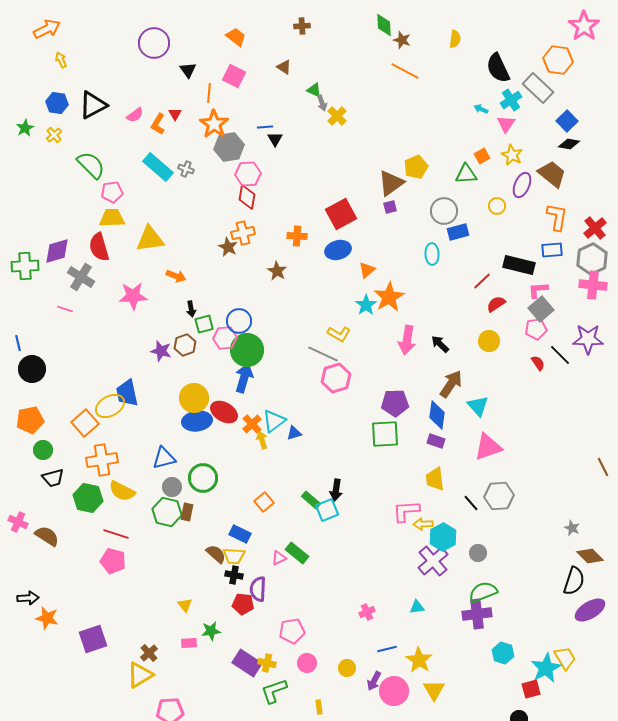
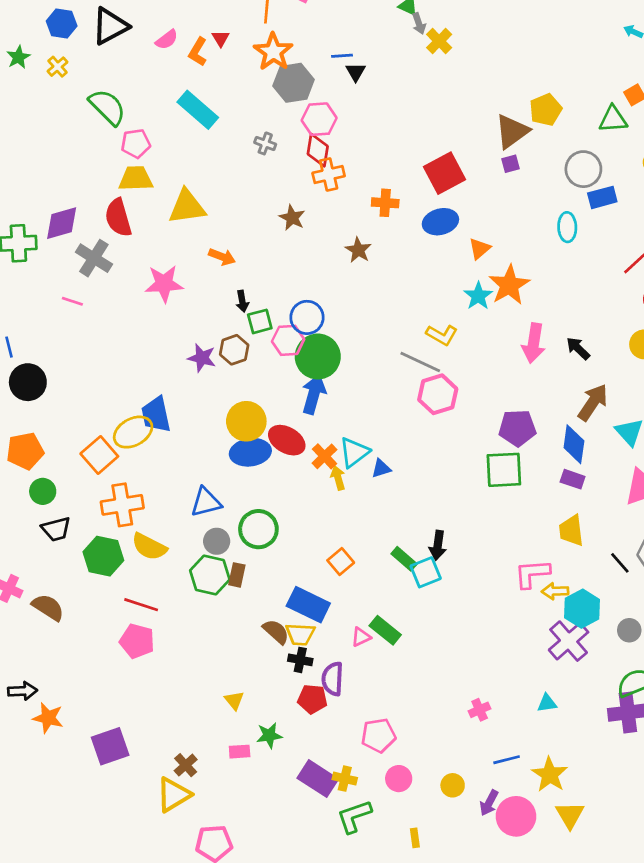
gray cross: (186, 169) -> (265, 143), moved
orange cross: (243, 233) -> (329, 174), moved
blue rectangle: (240, 534) -> (308, 605), size x1.4

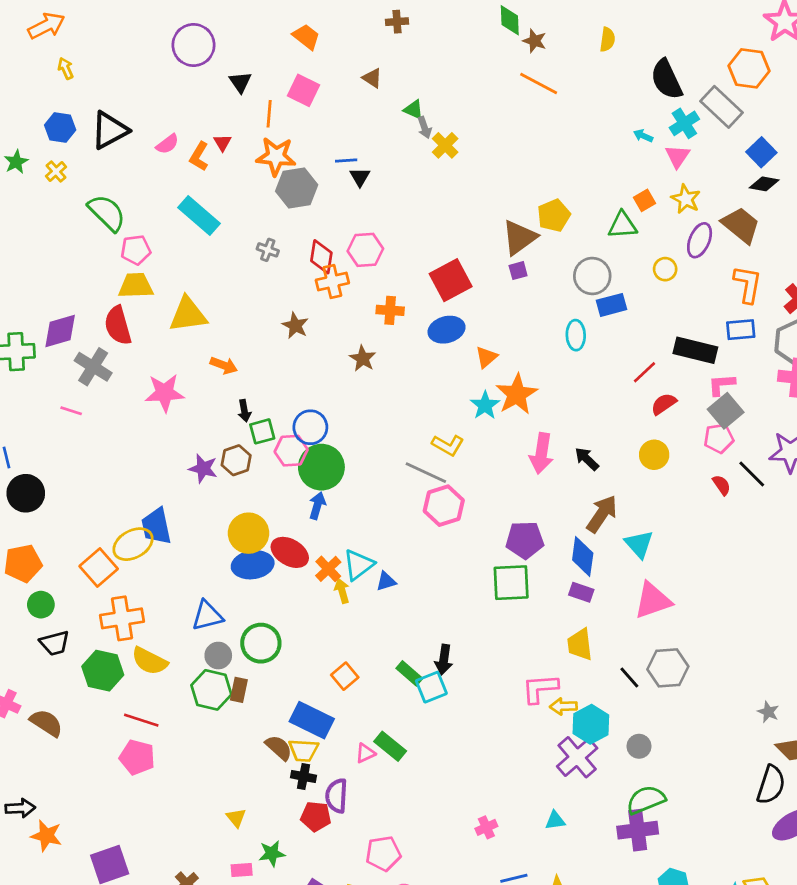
orange star: (273, 52) -> (276, 156), turned -30
pink hexagon: (319, 119) -> (365, 250), moved
blue arrow: (314, 394) -> (317, 506), size x0.7

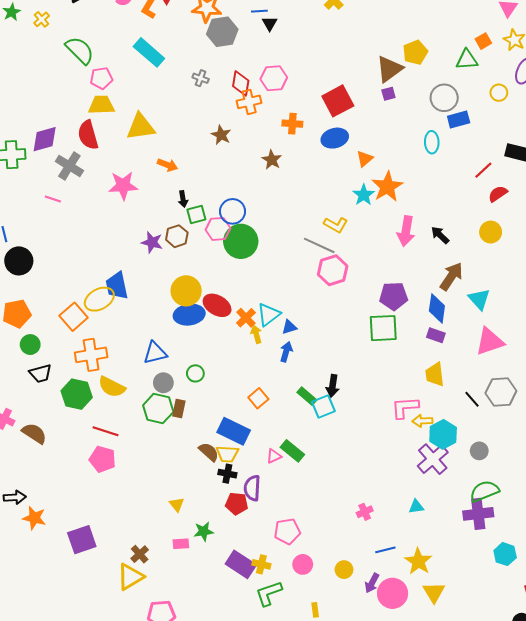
blue arrow: (317, 506) -> (286, 352), moved
green circle: (261, 643) -> (195, 373), size x0.6

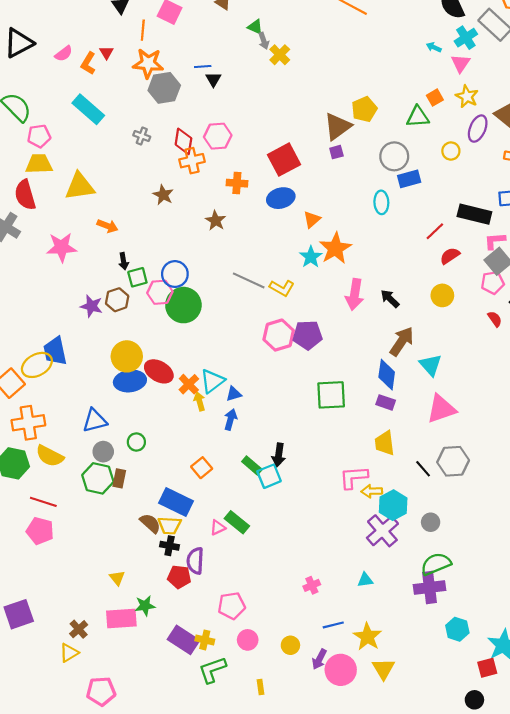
gray line: (319, 245) -> (249, 280), moved
purple pentagon: (394, 296) -> (308, 335), moved
pink rectangle: (181, 544) -> (121, 619), size x1.8
yellow triangle: (130, 577) -> (69, 653), size x0.7

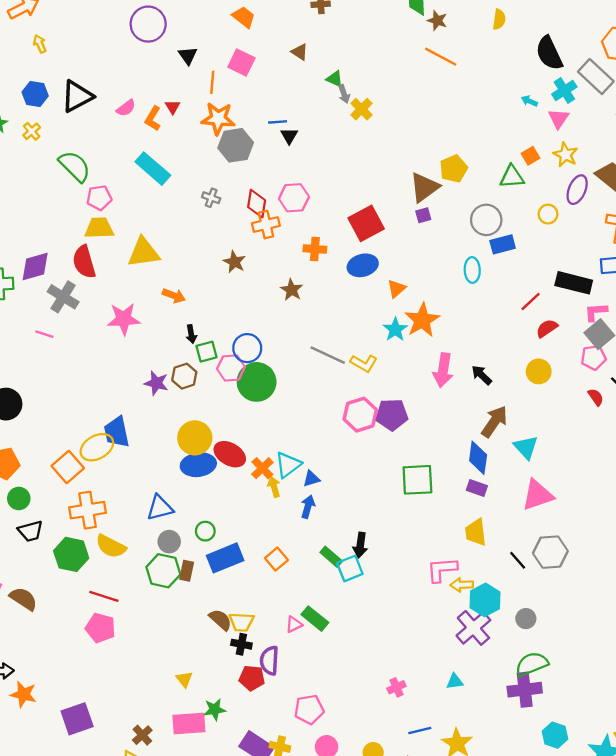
blue rectangle: (176, 502) -> (225, 558), moved, turned -48

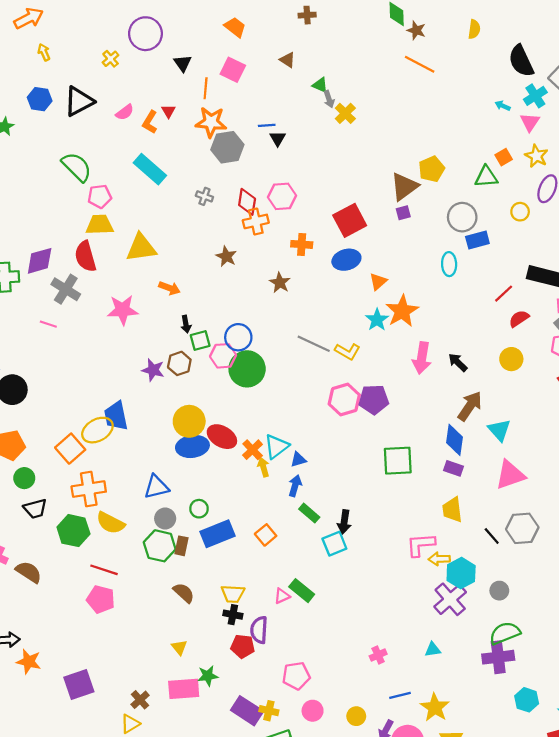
yellow cross: (32, 131) -> (111, 59), moved
green rectangle: (331, 557) -> (309, 513), moved
brown semicircle: (220, 620) -> (184, 593), moved

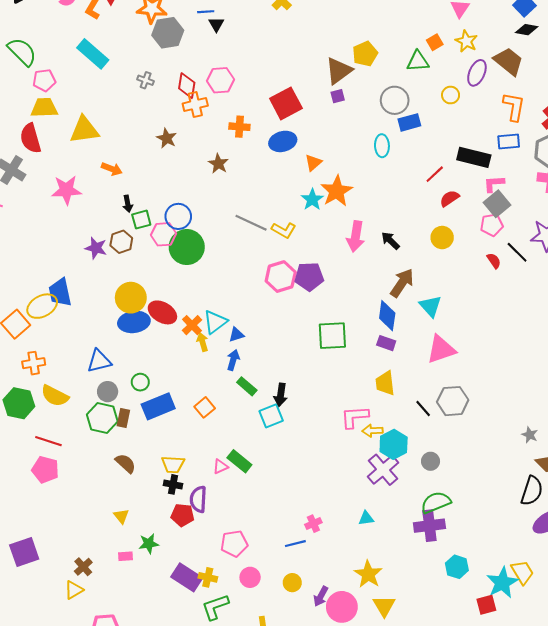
orange cross: (89, 489) -> (34, 363), size x0.7
pink rectangle: (184, 689) -> (125, 556), size x0.5
blue line: (400, 695) -> (295, 544), moved

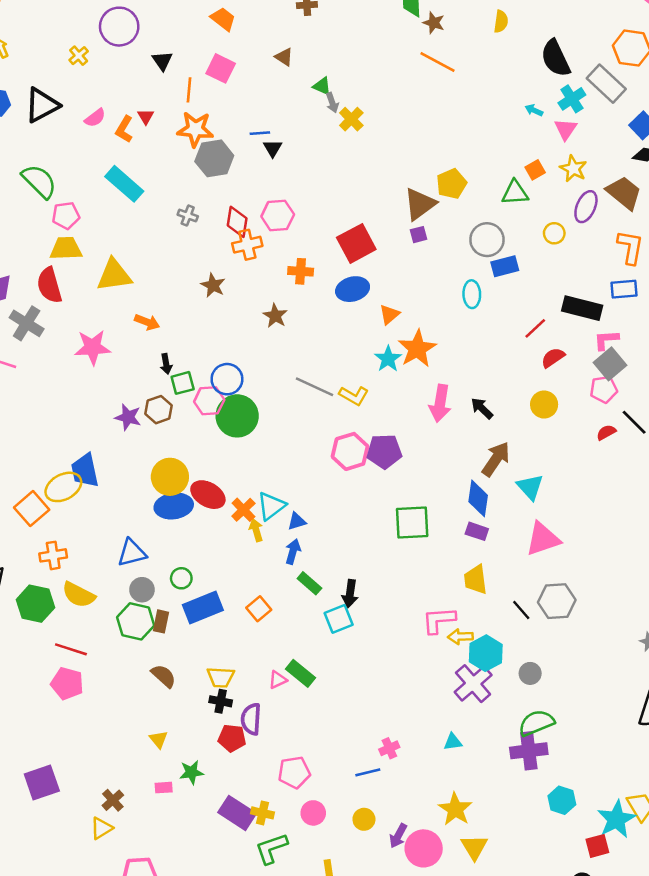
red semicircle: (494, 261) -> (606, 432), turned -84

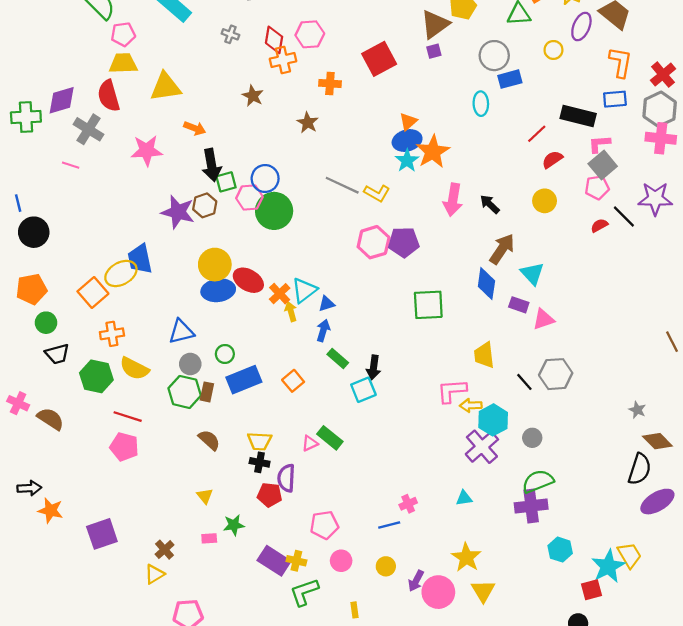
blue ellipse: (353, 289) -> (407, 140), moved
black arrow: (166, 364) -> (211, 165), size x1.8
purple star: (128, 417) -> (178, 212), size x1.4
purple rectangle: (477, 531) -> (519, 305), moved
pink triangle: (543, 539) -> (543, 319), size x0.7

